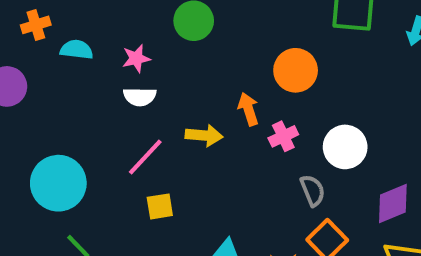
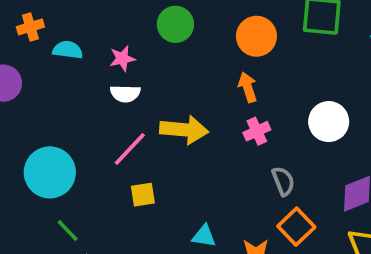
orange circle: (296, 70) -> (256, 36), moved
orange arrow: (248, 109) -> (248, 87), moved
yellow arrow: (204, 135) -> (184, 130), size x1.4
white circle: (345, 147) -> (329, 122), moved

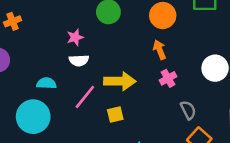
cyan semicircle: (68, 50) -> (46, 83), moved
yellow square: (143, 195) -> (115, 114), moved

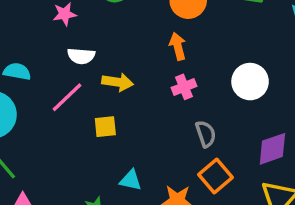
white semicircle: (79, 60) -> (81, 56), moved
yellow arrow: (120, 81) -> (118, 82), size x0.7

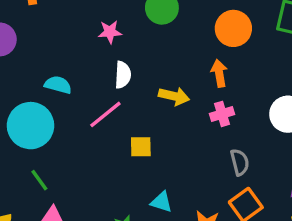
white semicircle: (81, 56) -> (123, 75), turned -96
yellow arrow: (118, 82) -> (174, 96), moved

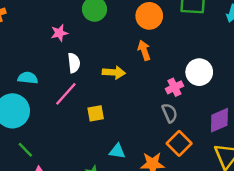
pink cross: (222, 114) -> (174, 87), moved

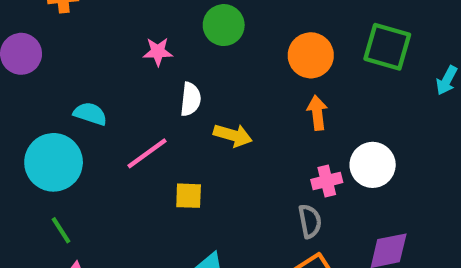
orange arrow: (144, 50) -> (317, 113), moved
white semicircle: (74, 63) -> (191, 99), moved

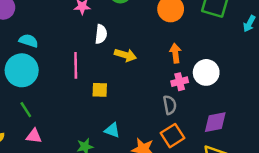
orange arrow: (317, 113) -> (175, 53), moved
cyan semicircle: (90, 114) -> (29, 41), moved
pink line: (147, 153) -> (76, 65), turned -55

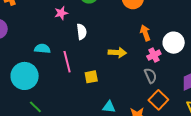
cyan semicircle: (29, 41) -> (42, 49), moved
yellow arrow: (125, 55) -> (117, 52), moved

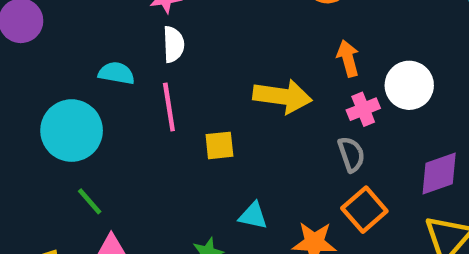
white semicircle: (82, 32) -> (173, 44), moved
yellow arrow: (117, 52) -> (282, 96), size x1.4

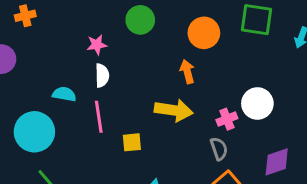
orange arrow: (348, 58) -> (187, 72), moved

